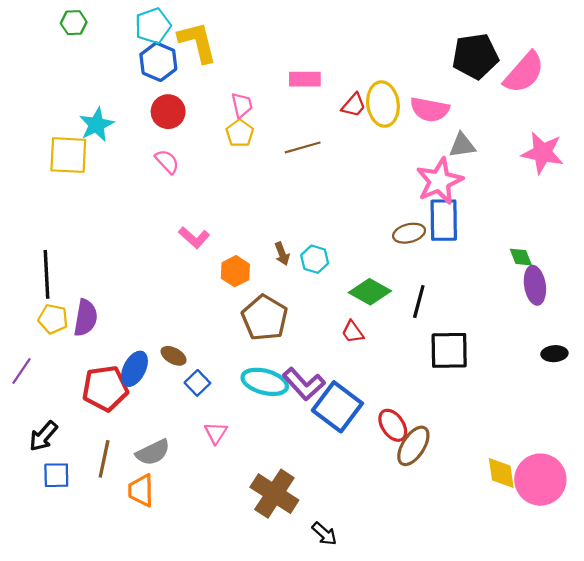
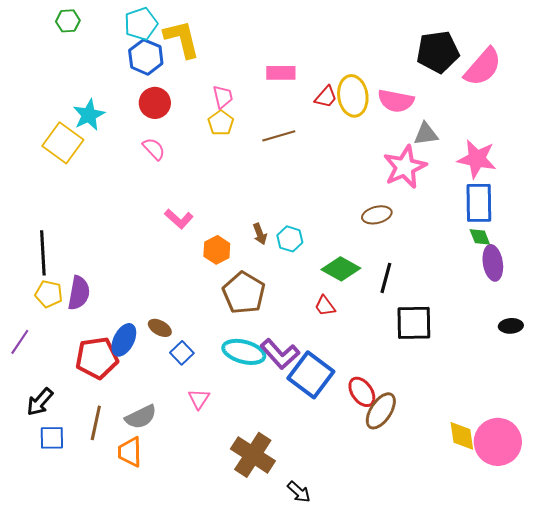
pink star: (543, 153) -> (477, 159), moved
yellow square: (68, 155) -> (63, 143), turned 33
blue rectangle: (444, 220) -> (479, 203), moved

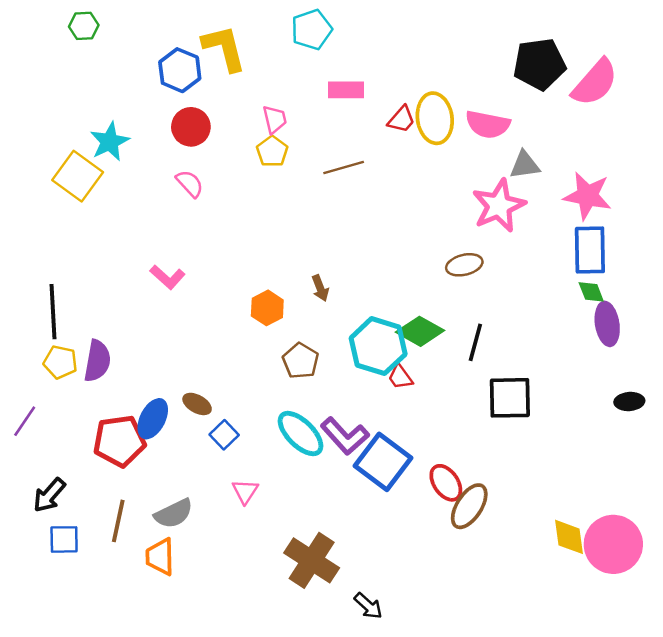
cyan pentagon: (141, 24) -> (312, 30), moved
pink L-shape: (179, 219) -> (168, 277), moved
cyan hexagon: (290, 239) -> (378, 346), moved, size x1.8
brown pentagon: (244, 293) -> (301, 361), size x0.7
cyan ellipse: (244, 352) -> (301, 434), turned 30

